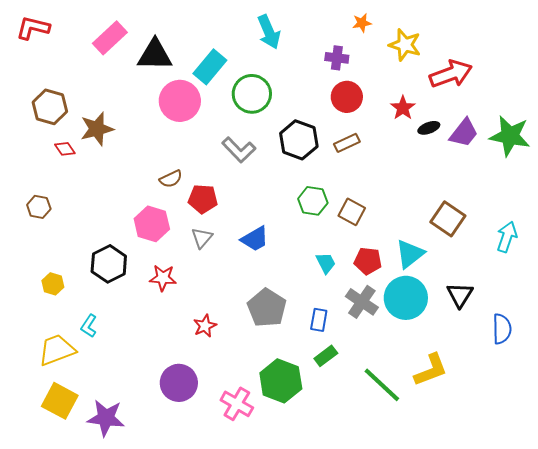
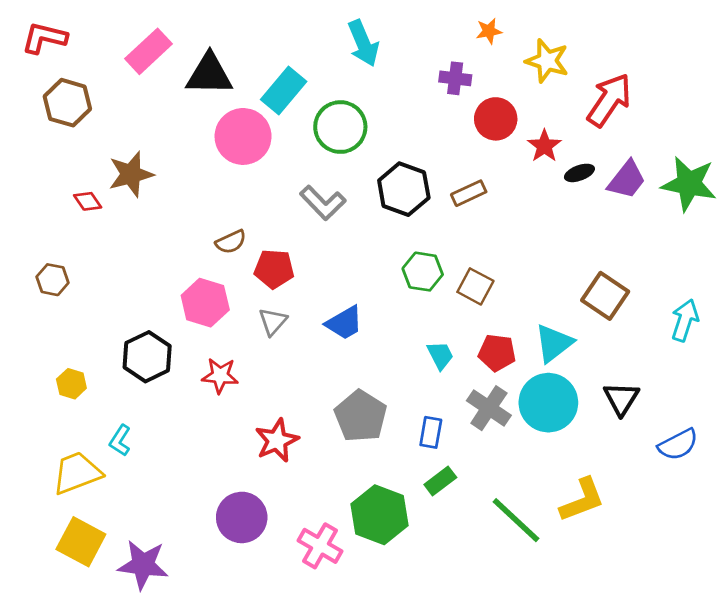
red arrow: (451, 74) -> (609, 100), turned -36
red circle: (347, 97) -> (496, 119), moved
brown hexagon: (50, 107) -> (67, 103), moved
red star: (205, 326) -> (277, 440), size x1.4
blue semicircle: (502, 329) -> (678, 445), turned 64

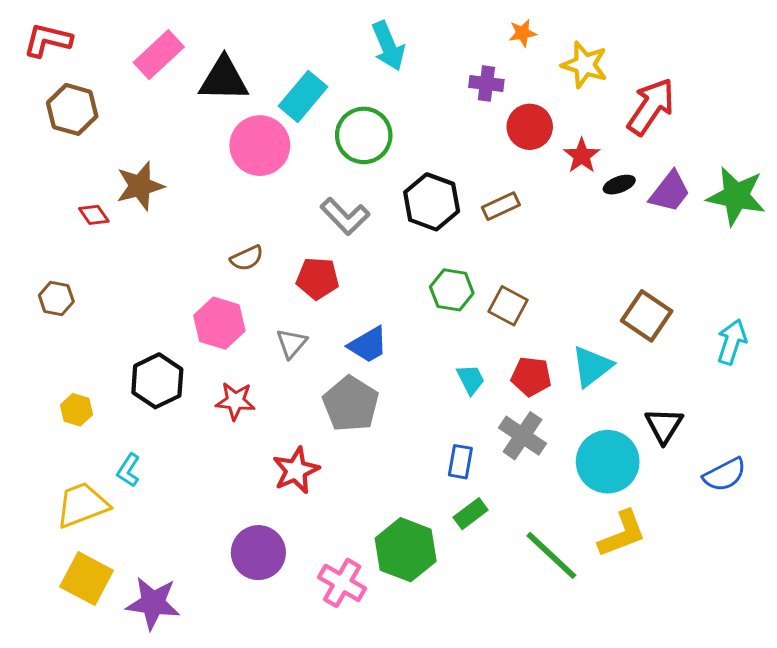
red pentagon: (274, 269) -> (318, 278), moved
cyan circle: (548, 403) -> (608, 462), moved
gray pentagon: (361, 416) -> (351, 404), moved

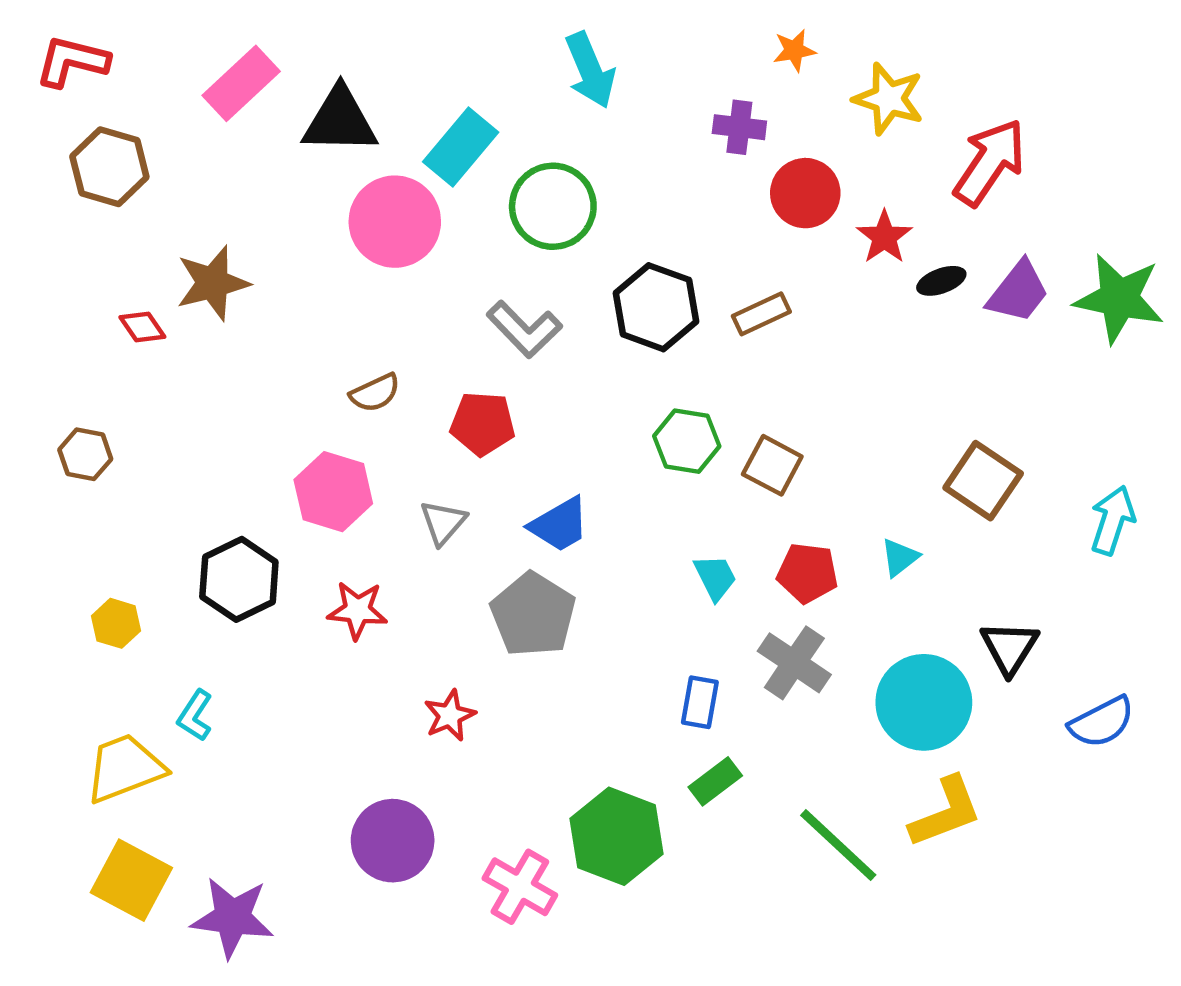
cyan triangle: (592, 366) -> (900, 557), size x0.6
red star: (296, 470) -> (450, 716), size x0.7

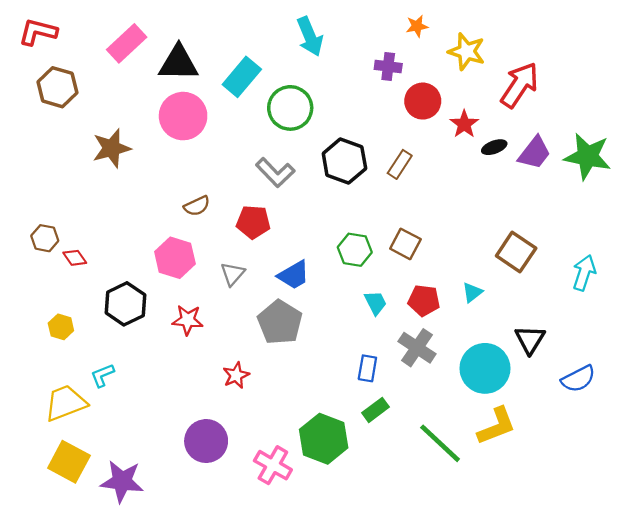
pink circle: (395, 222) -> (183, 116), moved
brown rectangle: (761, 314) -> (400, 164), turned -32
red diamond: (142, 327) -> (75, 258), moved
green hexagon: (687, 441) -> (355, 250), moved
cyan L-shape: (195, 716) -> (102, 375), turned 35

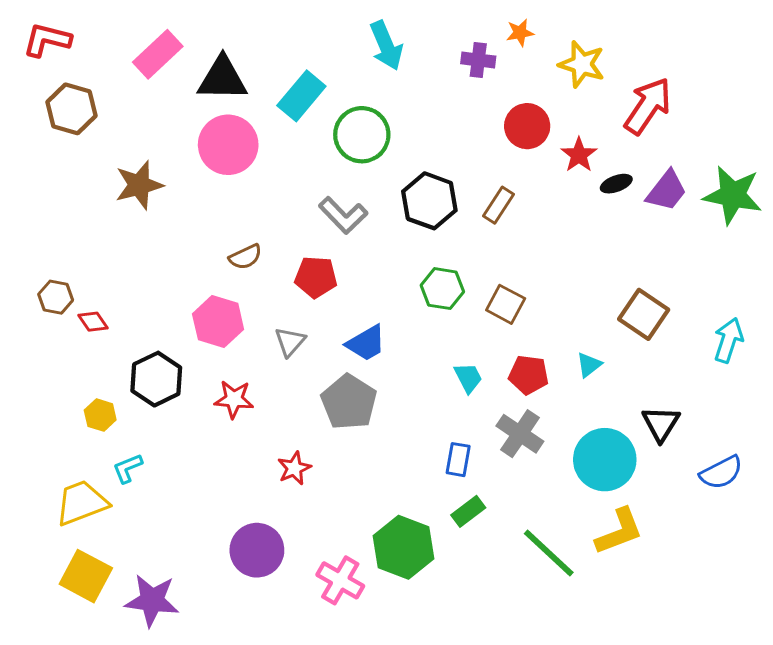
purple cross: (388, 66) -> (478, 60), moved
green hexagon: (355, 250) -> (442, 289), moved
yellow hexagon: (61, 327) -> (100, 415), moved

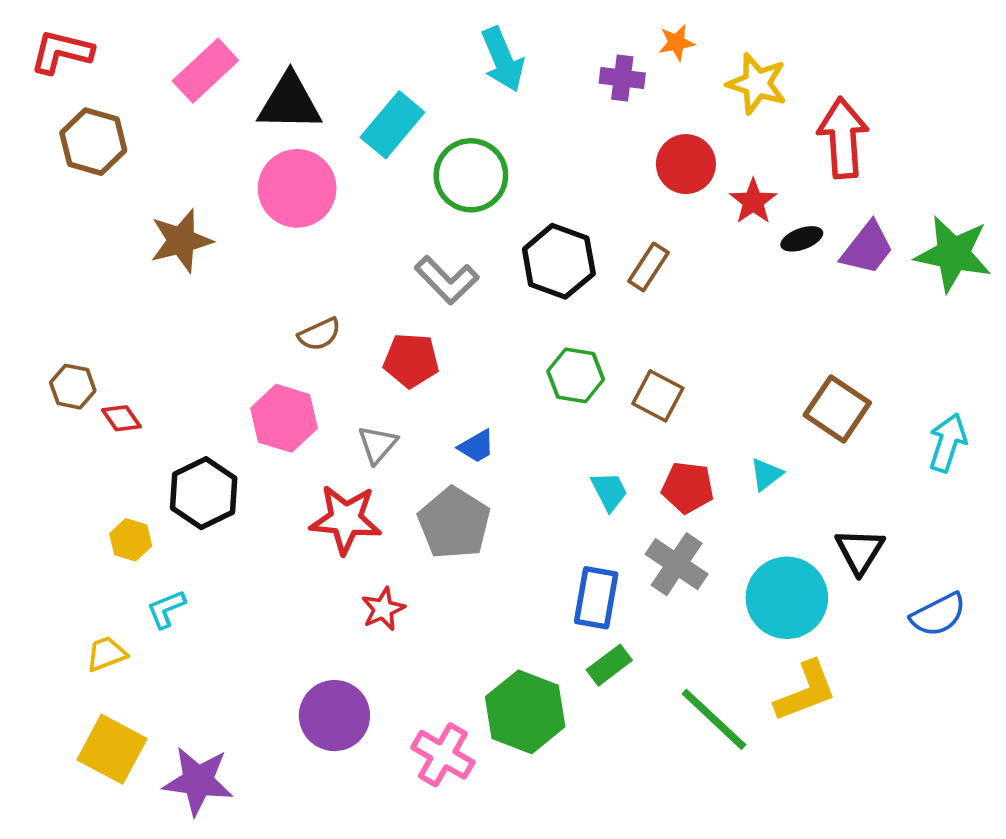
red arrow: (648, 106) -> (843, 138), turned -38
blue trapezoid: (366, 343) -> (477, 446), size x0.7
red star: (234, 399) -> (346, 519), moved, size x1.4
blue rectangle: (458, 460) -> (596, 598), size x1.4
yellow trapezoid: (82, 503) -> (106, 654), size x0.6

